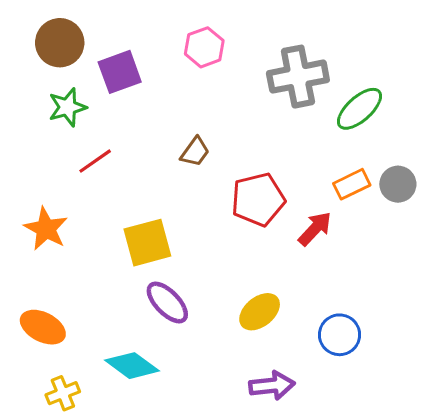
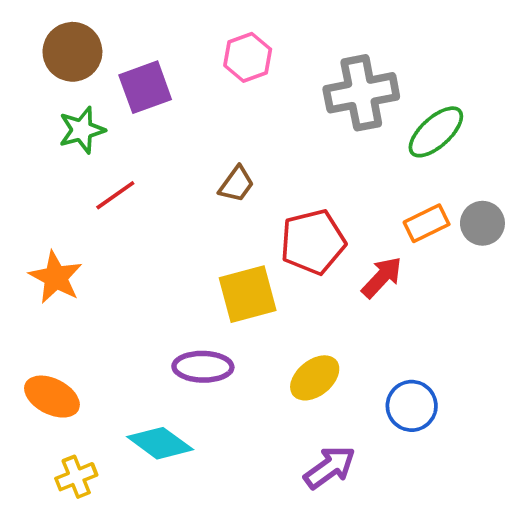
yellow square: (147, 243) -> (248, 294), moved
purple ellipse: (167, 303) -> (203, 367), turned -45
purple arrow: (272, 386) -> (330, 467), turned -30

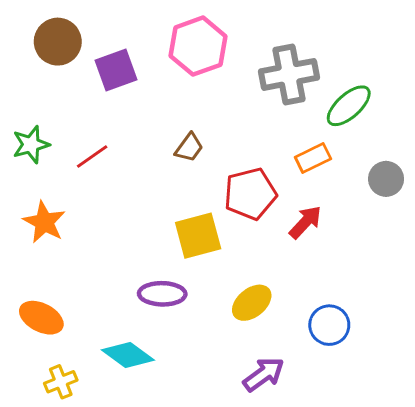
pink hexagon: (248, 57) -> (198, 46), size x1.5
green star: (82, 130) -> (31, 145), moved
orange rectangle: (427, 223) -> (313, 158), moved

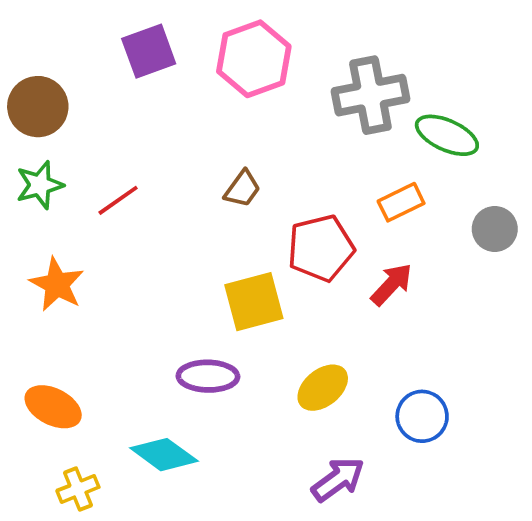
brown circle: (58, 42) -> (38, 107), moved
purple square: (116, 70) -> (149, 51), moved
green ellipse: (349, 106) -> (447, 135), turned 66

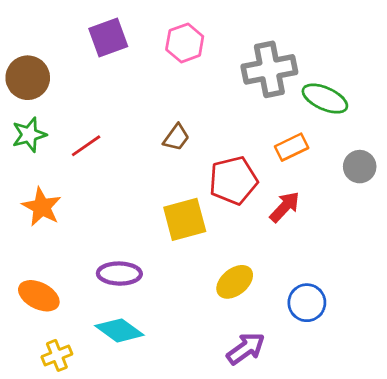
pink hexagon: (254, 59) -> (185, 43), size x0.7
purple ellipse: (208, 376) -> (119, 274), moved

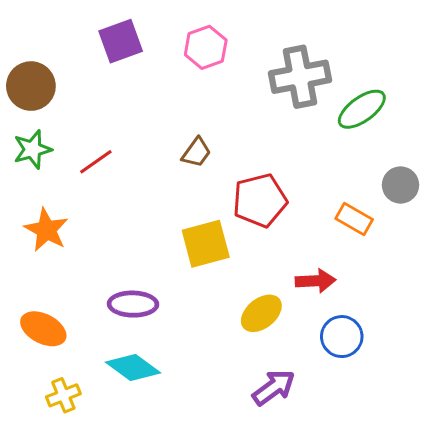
green ellipse: (325, 99) -> (362, 109), turned -60
orange rectangle: (292, 147) -> (354, 219), moved, turned 56
red arrow: (285, 207) -> (315, 281), moved, turned 44

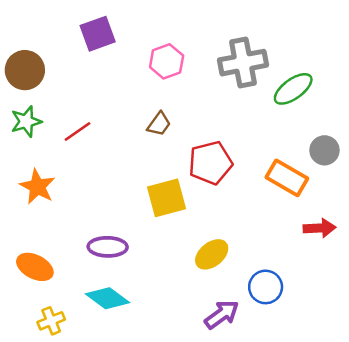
pink hexagon: (206, 47) -> (167, 61), moved
orange rectangle: (354, 219) -> (287, 178), size x1.4
red arrow: (315, 281) -> (319, 228), moved
blue circle: (342, 337) -> (266, 287), moved

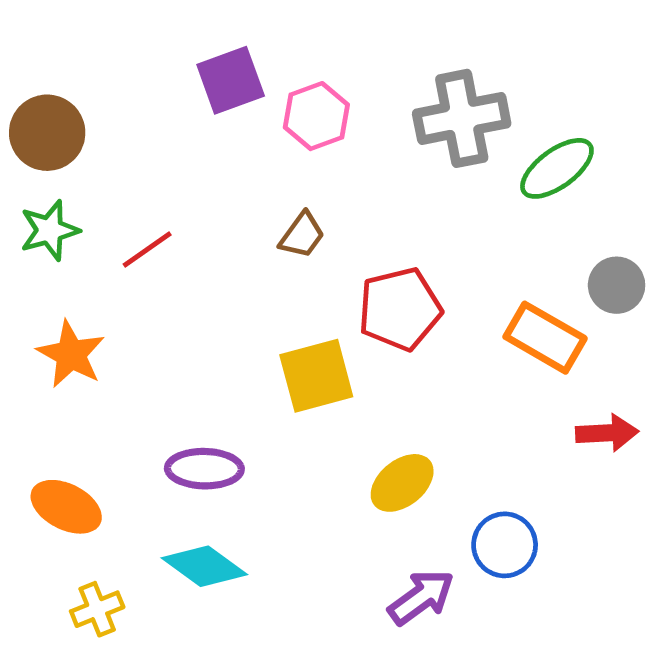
purple square: (98, 34) -> (231, 80), moved

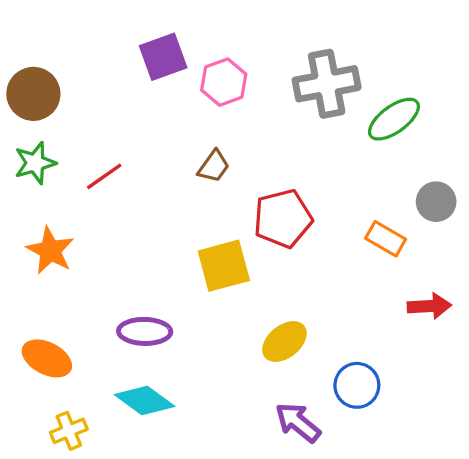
orange rectangle: (545, 338) -> (386, 239), size x0.7
purple arrow: (421, 597) -> (298, 422), turned -105

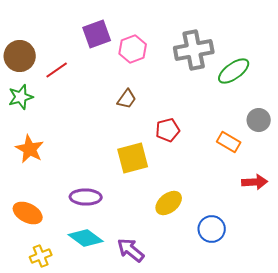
red line: (104, 176) -> (57, 70), moved
red pentagon: (283, 219) -> (168, 130), size x0.7
purple arrow: (298, 422) -> (131, 250), moved

